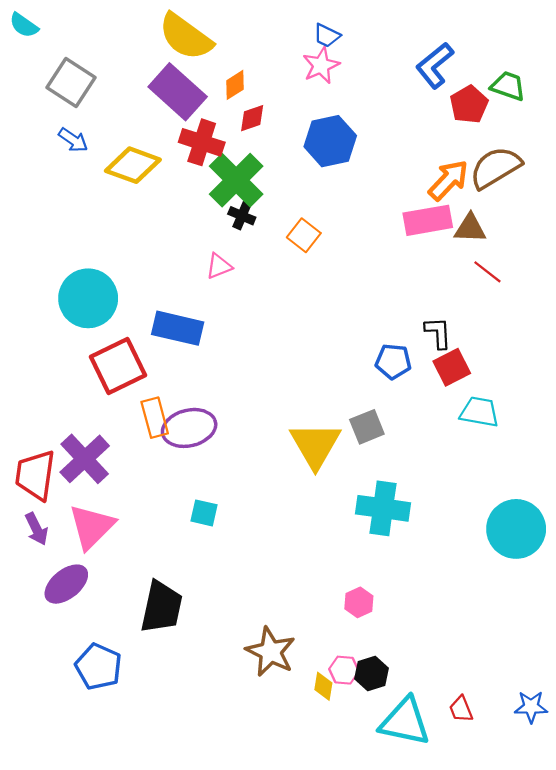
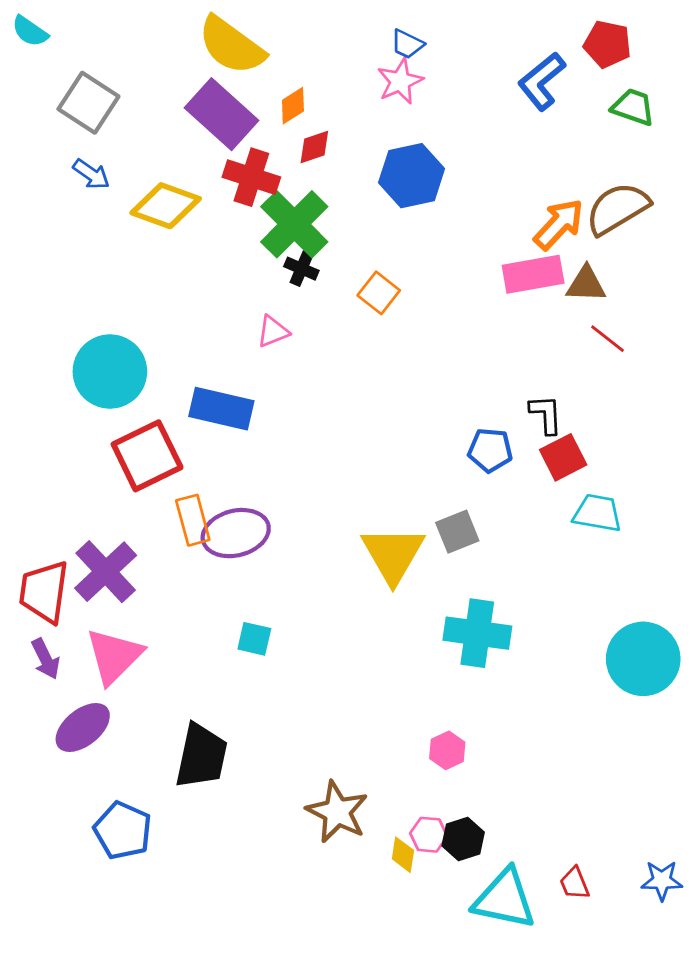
red pentagon: (469, 104) -> (607, 44), moved, turned -30

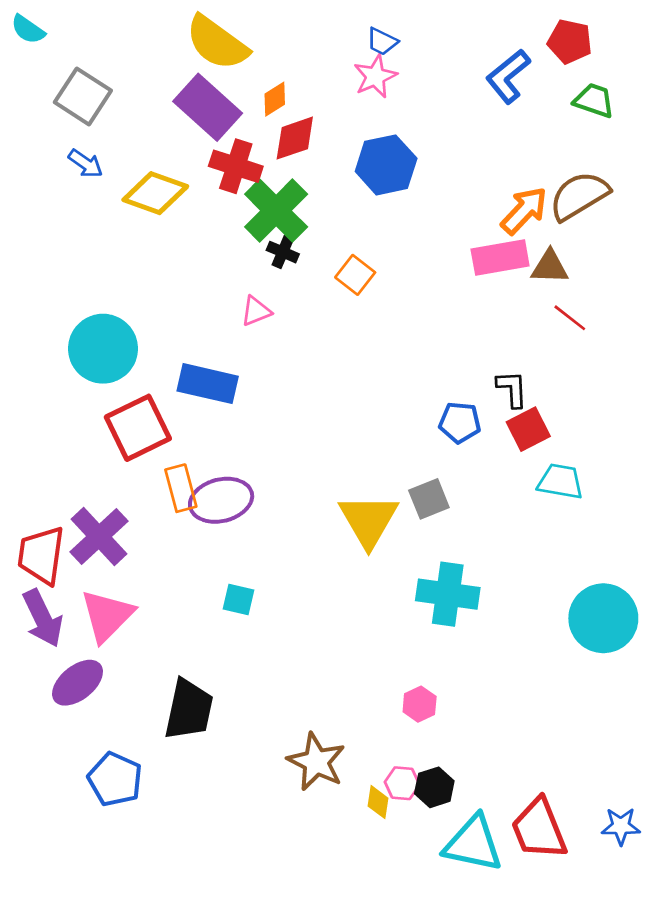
red diamond: (314, 147) -> (295, 138), size x1.4
purple arrow: (46, 659) -> (43, 618), size x1.5
red trapezoid: (575, 883) -> (539, 829), size x2.0

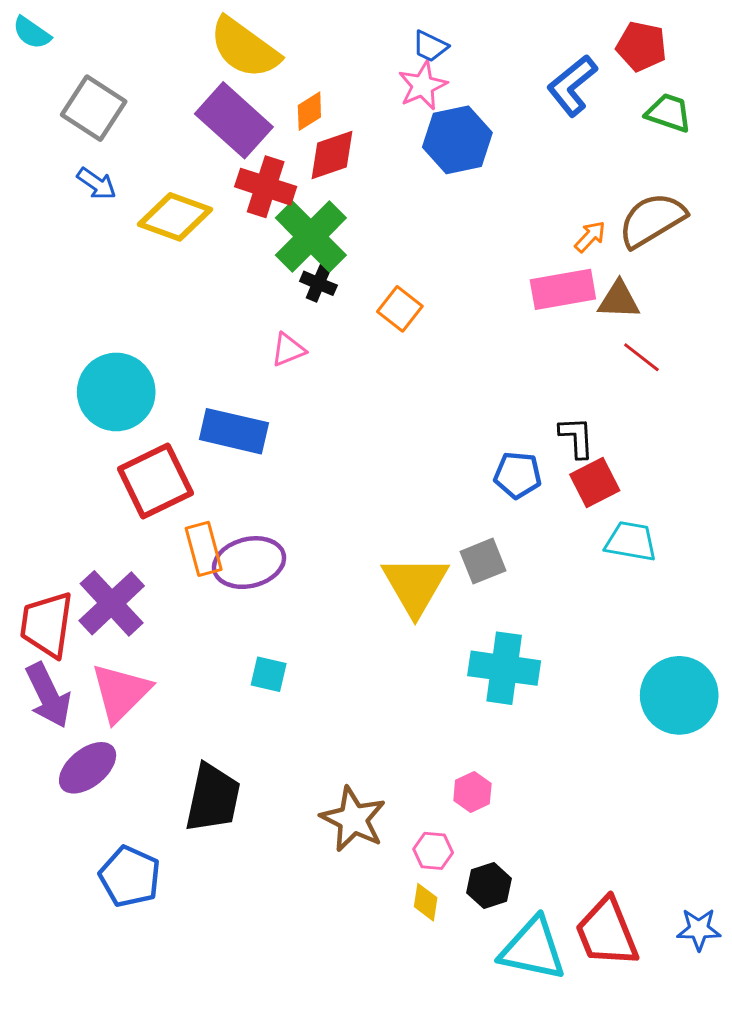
blue hexagon: (386, 165) -> (457, 140), moved
orange arrow: (524, 211) -> (590, 237), size x0.6
brown star: (316, 762) -> (353, 819), moved
pink hexagon: (402, 783) -> (433, 851), moved

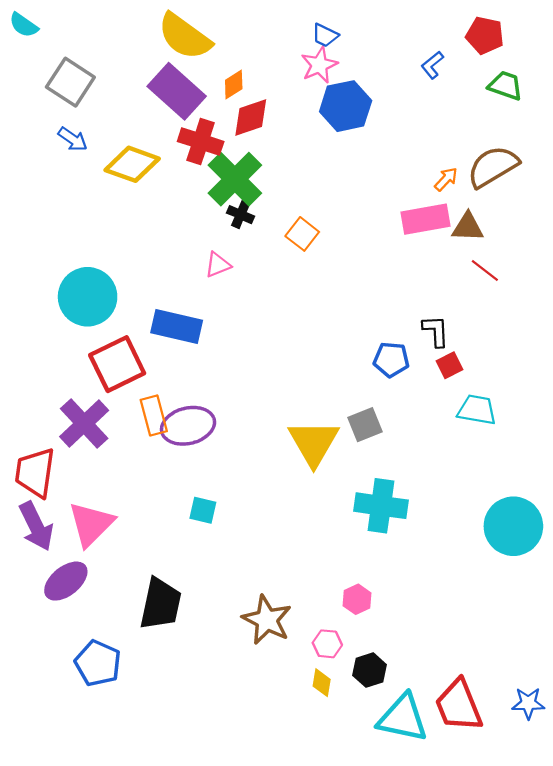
blue L-shape: (572, 86) -> (432, 65), size x0.6
red square: (595, 483) -> (449, 365), size x0.7
purple cross: (112, 603) -> (84, 423), moved

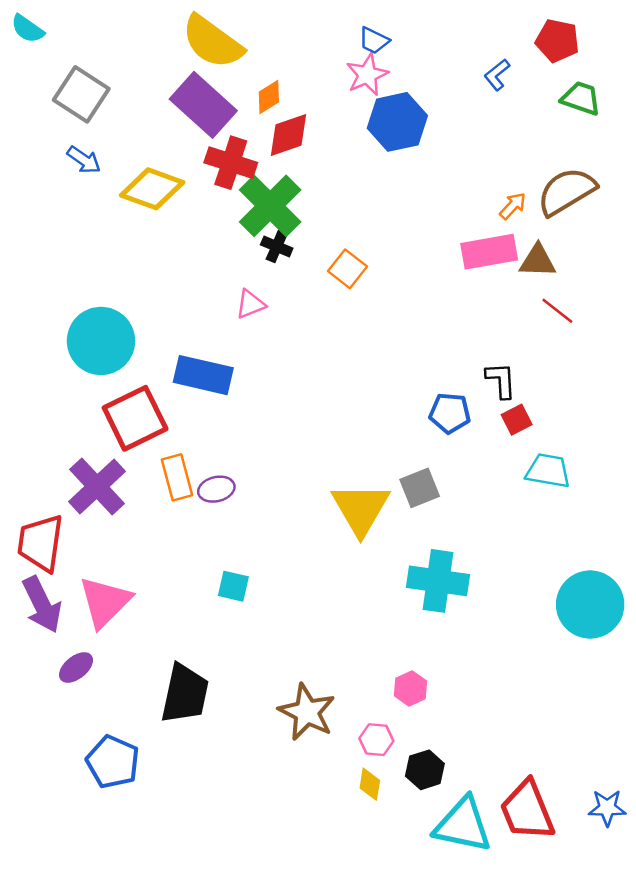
purple ellipse: (188, 426) -> (216, 489), size x0.6
purple ellipse: (66, 581) -> (76, 667), size x0.7

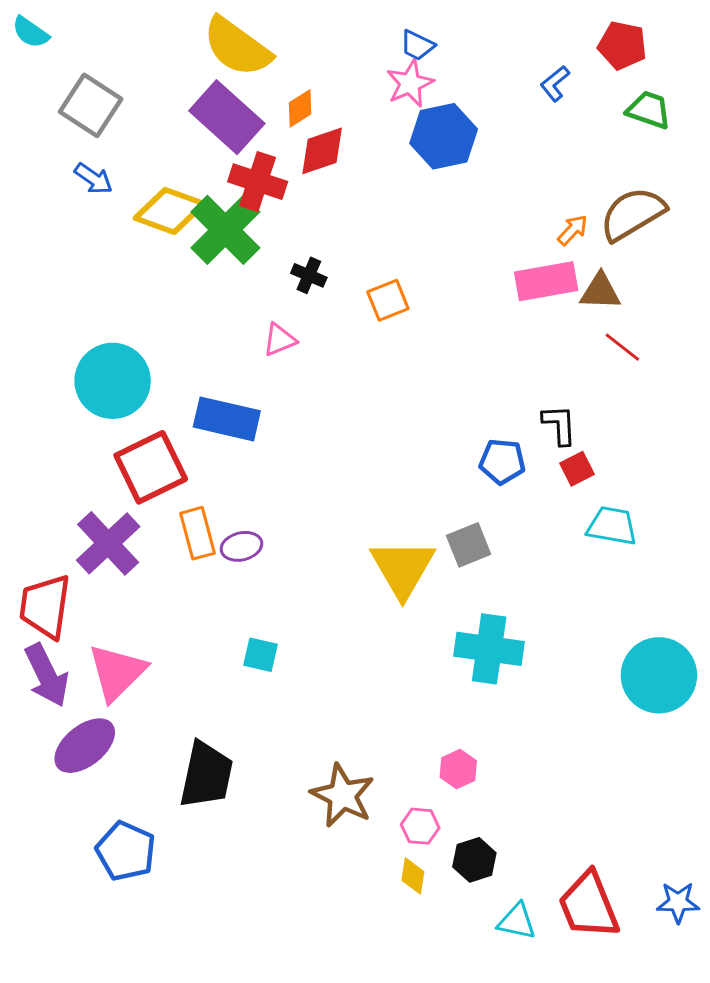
green cross: (270, 206) -> (225, 230), moved
orange square: (348, 269) -> (388, 300), turned 30
purple ellipse: (76, 667) -> (85, 746), size x1.6
cyan triangle: (463, 825) -> (517, 921), size x0.6

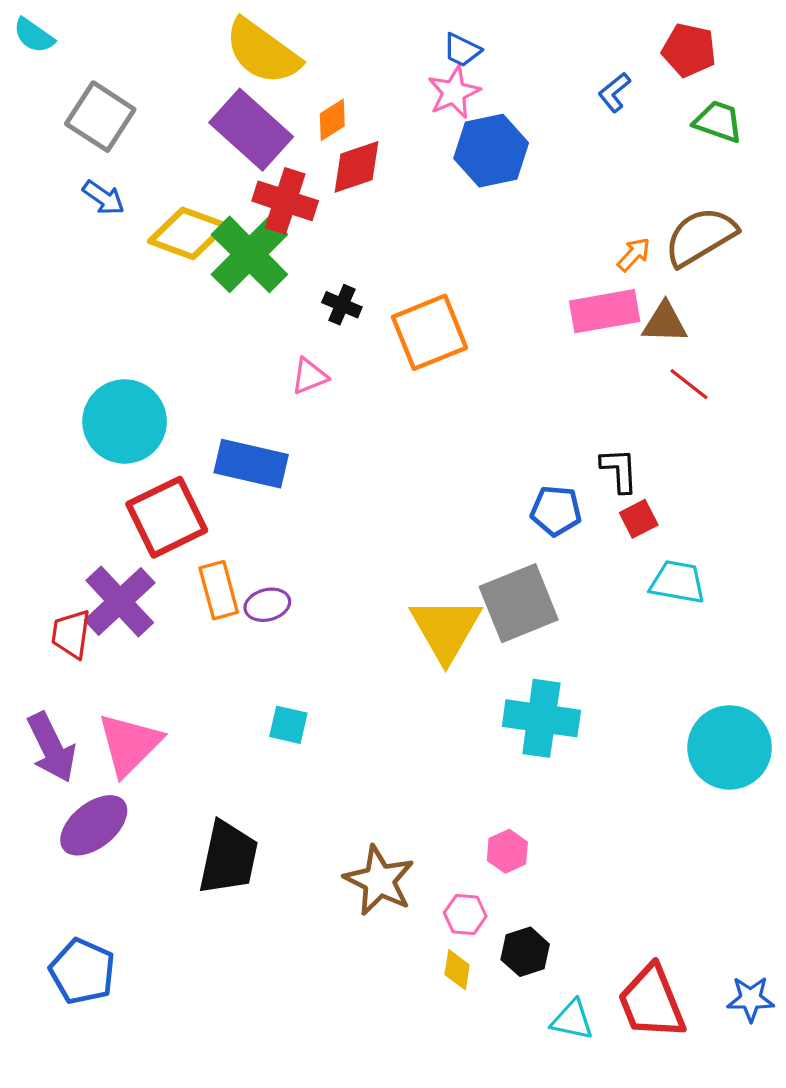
orange square: (388, 300) -> (429, 332), size x1.6
gray square: (469, 545) -> (519, 603), size x1.6
red trapezoid: (45, 606) -> (71, 634), moved, size x0.7
blue pentagon: (126, 851) -> (82, 971), moved

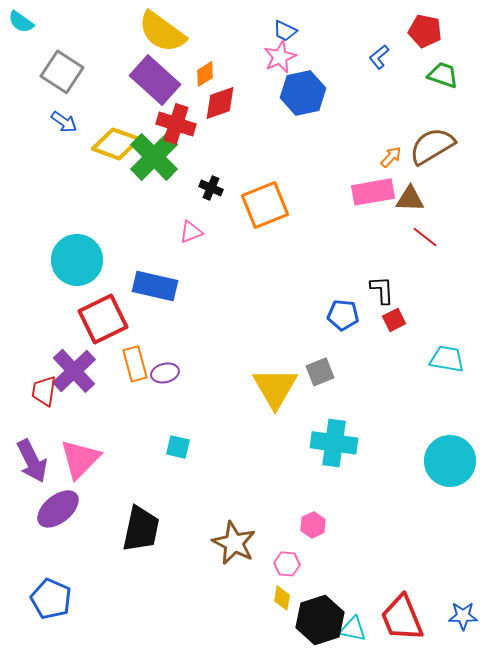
cyan trapezoid: (678, 582) -> (447, 359), moved
gray square: (519, 603) -> (320, 372), size x0.6
black hexagon: (525, 952) -> (320, 620), moved, size x1.6

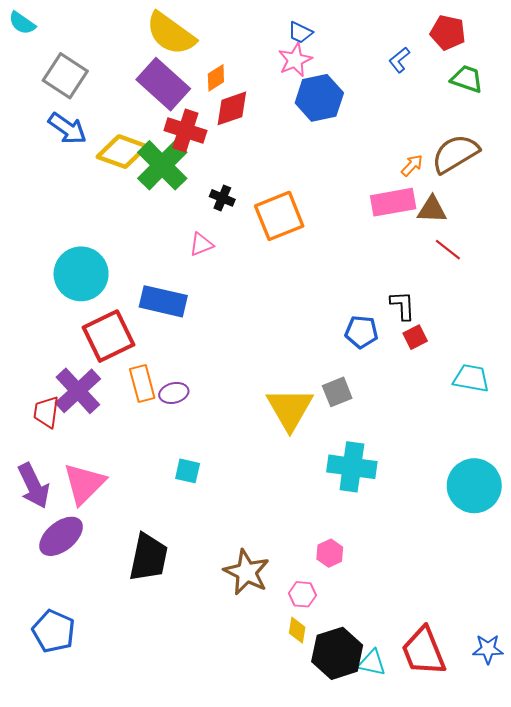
blue arrow: (64, 122) -> (67, 128), size x1.4

